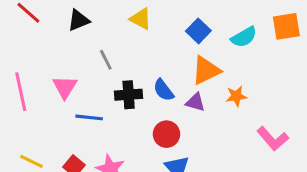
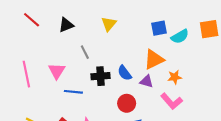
yellow triangle: (141, 19) -> (109, 24), turned 42
blue square: (198, 31) -> (159, 28), moved, turned 35
pink L-shape: (273, 139) -> (172, 101), moved

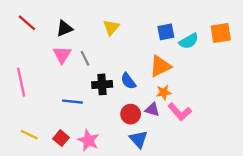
pink triangle: (57, 71) -> (62, 55), moved
orange star: (175, 77) -> (164, 92), moved
purple triangle: (146, 81) -> (152, 110), moved

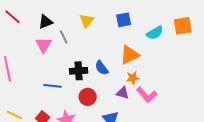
blue square: (166, 32) -> (124, 20), moved
gray line: (85, 58) -> (64, 37), moved
red circle: (131, 114) -> (88, 97), moved

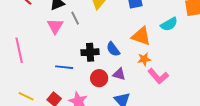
cyan semicircle: (155, 33) -> (169, 24), moved
orange triangle: (130, 55) -> (141, 36), turned 45
purple triangle: (123, 93) -> (119, 74), moved

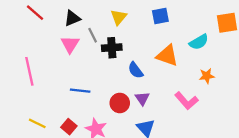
black cross: (90, 52) -> (112, 48), moved
orange star: (144, 59) -> (207, 76), moved
purple triangle: (119, 74) -> (142, 98), turned 40

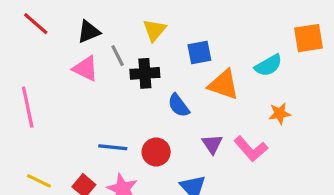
blue square: (160, 16) -> (199, 53), moved
pink triangle: (70, 44) -> (85, 69), turned -36
blue line: (80, 91) -> (113, 147), moved
purple triangle: (142, 98) -> (212, 144), moved

